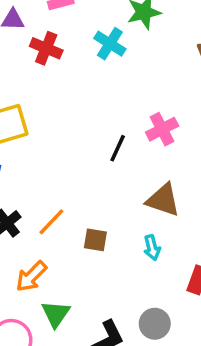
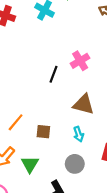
green triangle: (56, 314) -> (30, 164), moved
gray circle: (155, 324) -> (75, 164), moved

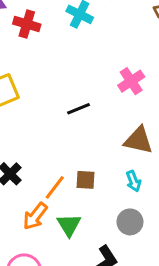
black line: (53, 74) -> (78, 109), moved, turned 49
orange line: (16, 122) -> (55, 187), moved

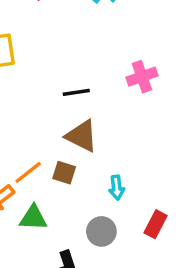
brown triangle: (138, 140) -> (82, 136), moved
green triangle: (69, 225) -> (33, 218), turned 50

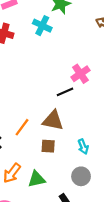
black line: (76, 92) -> (65, 92), moved
orange line: (28, 172) -> (22, 127), moved

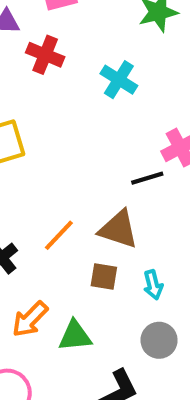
cyan cross: (42, 26) -> (119, 80), moved
cyan arrow: (83, 147) -> (153, 285), moved

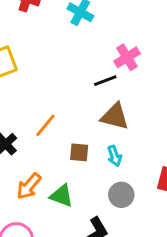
brown triangle: (118, 229) -> (115, 116), moved
green triangle: (75, 336) -> (62, 196), turned 30

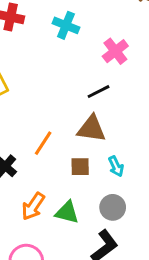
pink cross: (127, 57) -> (115, 51), moved
brown triangle: (115, 116) -> (91, 129), moved
gray circle: (121, 195) -> (113, 207), moved

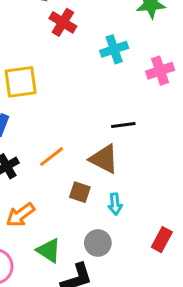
cyan cross: (66, 25) -> (114, 49), turned 30
pink cross: (115, 51) -> (160, 71), moved
green triangle: (67, 212) -> (49, 250), moved

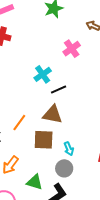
cyan cross: (114, 49) -> (43, 74), moved
brown square: (80, 192) -> (44, 140), size x1.5
cyan arrow: (115, 204) -> (69, 149), moved

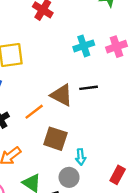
cyan cross: (43, 74) -> (84, 46), moved
brown triangle: (53, 114) -> (62, 95), moved

